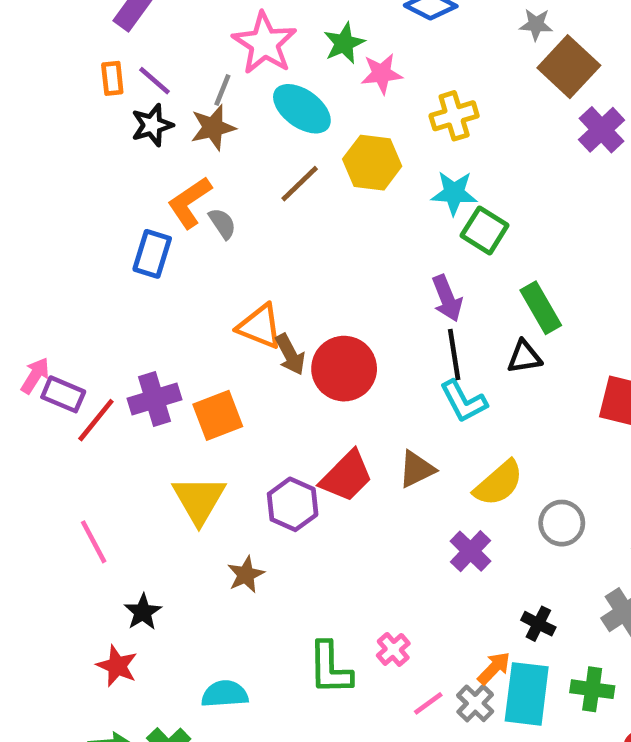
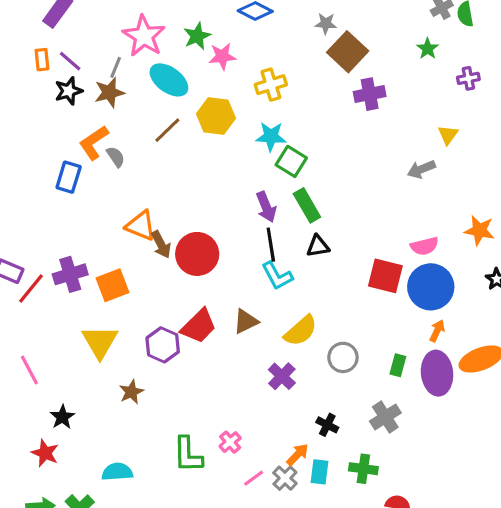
purple cross: (602, 130) -> (370, 94), turned 32
green rectangle: (541, 308) -> (307, 205), moved
cyan rectangle: (527, 694) -> (319, 472), size x0.6

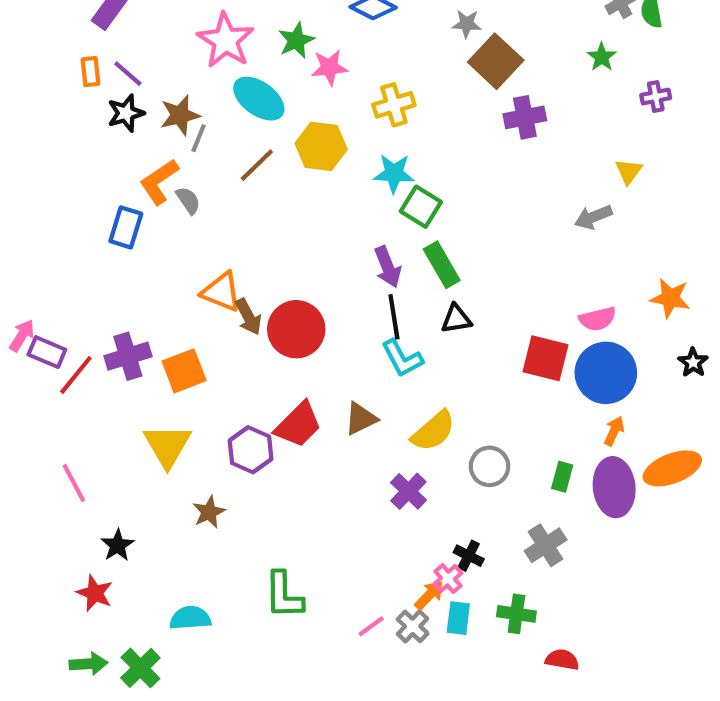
gray line: (116, 67) -> (199, 138), moved
pink cross: (230, 442) -> (448, 579), moved

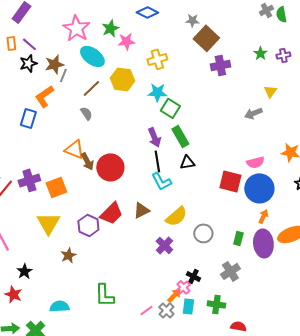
green star: (602, 57) -> (260, 53), moved
gray semicircle: (188, 200) -> (86, 113), moved

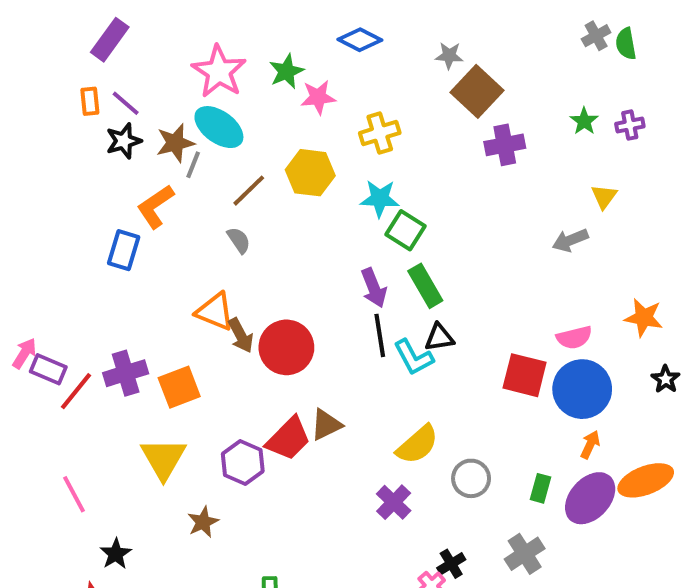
cyan ellipse: (92, 56) -> (219, 127), moved
cyan L-shape: (161, 181) -> (413, 357), moved
brown triangle: (141, 210) -> (326, 425), moved
purple ellipse: (263, 243) -> (590, 498), turned 48
black cross: (193, 276) -> (451, 564), turned 32

